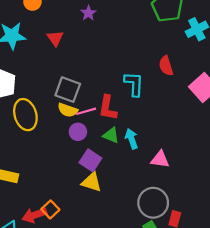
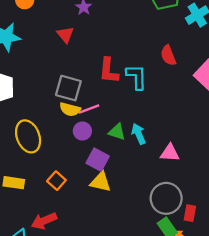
red triangle: (55, 38) -> (65, 35), moved
red L-shape: (108, 108) -> (109, 71), moved
yellow ellipse: (25, 115) -> (28, 136), moved
orange square: (50, 209) -> (56, 181), moved

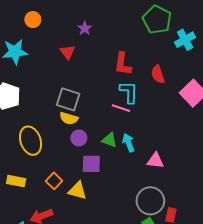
red L-shape: (109, 71) -> (123, 64), moved
pink line: (89, 109) -> (121, 108), moved, turned 36
purple square: (98, 160) -> (91, 164), turned -30
yellow triangle: (101, 182) -> (77, 191), moved

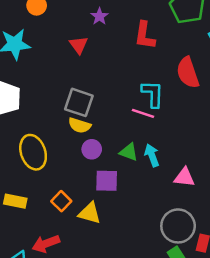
red L-shape: (123, 64) -> (145, 35), moved
red semicircle: (158, 74) -> (188, 73), size x1.4

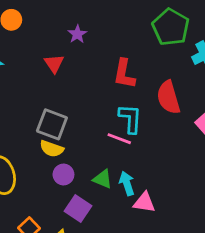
red L-shape: (145, 35) -> (124, 74), moved
pink triangle: (184, 177) -> (144, 203), moved
purple square: (107, 181) -> (78, 208), turned 30

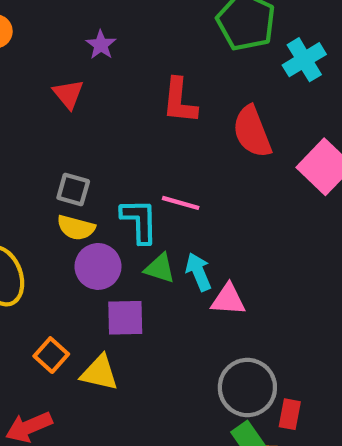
cyan L-shape: (130, 119) -> (139, 221), moved
gray square: (52, 124) -> (73, 190), size x0.7
purple circle: (63, 174) -> (98, 266), size x1.4
purple square: (78, 208) -> (125, 318), turned -30

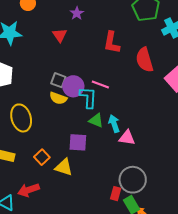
pink line: (181, 203) -> (100, 84), moved
purple circle: (98, 266) -> (73, 86), moved
red rectangle: (290, 414) -> (116, 194), moved

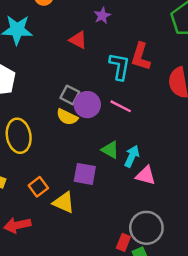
red triangle: (60, 35) -> (78, 40), turned -35
cyan L-shape: (88, 97) -> (120, 66), moved
cyan arrow: (114, 124) -> (132, 156), turned 36

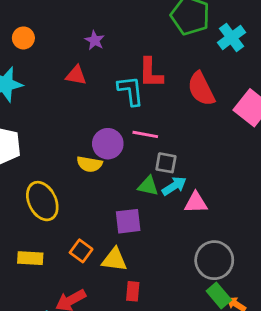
gray square: (70, 95) -> (166, 163), moved
cyan arrow: (132, 156) -> (174, 186), turned 50
red rectangle: (123, 242) -> (133, 291), moved

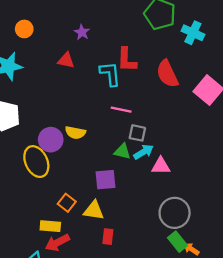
cyan cross: (232, 37) -> (193, 33), turned -30
purple circle: (108, 144) -> (51, 140), moved
yellow rectangle: (30, 258) -> (50, 226), moved

